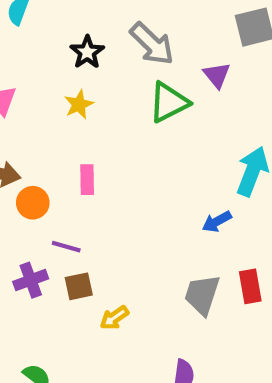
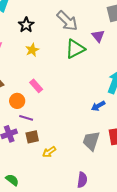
black star: (87, 52) -> (26, 25), moved
pink rectangle: (87, 180) -> (36, 86), turned -40
orange circle: (33, 203) -> (17, 101), moved

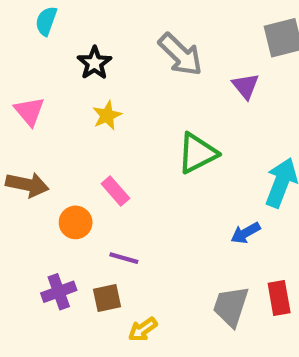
green triangle: (75, 49) -> (197, 153), moved
purple line: (26, 118) -> (124, 258), moved

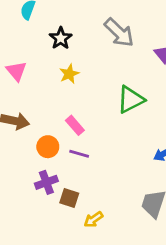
purple line: (124, 258) -> (79, 154), moved
purple cross: (59, 292) -> (46, 182), moved
brown square: (107, 298) -> (69, 198), turned 30

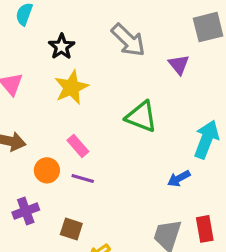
yellow star: (69, 74) -> (71, 87), size x1.5
green triangle: (131, 100) -> (141, 117), turned 48
purple cross: (46, 182) -> (26, 211), moved

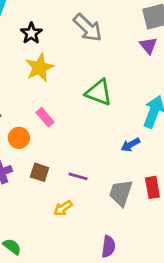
purple triangle: (179, 65) -> (148, 46), moved
purple line: (83, 178) -> (78, 176), moved
brown square: (71, 229) -> (40, 172), moved

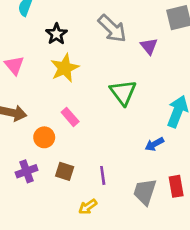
purple triangle: (148, 46) -> (149, 46), moved
green triangle: (99, 92) -> (123, 92), turned 32
purple line: (78, 176) -> (103, 175), turned 66

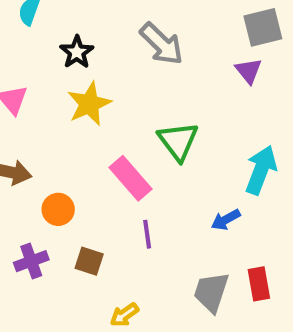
purple triangle: (149, 46) -> (248, 71), moved
pink rectangle: (70, 117) -> (131, 178), moved, size x1.5
purple line: (103, 175) -> (147, 234), moved

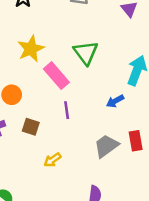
yellow star: (89, 104) -> (31, 49), moved
gray trapezoid: (211, 292) -> (106, 146), turned 36

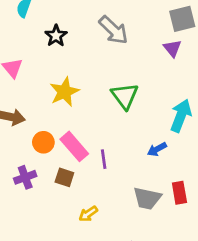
pink rectangle: (56, 76) -> (74, 146), moved
gray trapezoid: (106, 146) -> (147, 198), turned -132

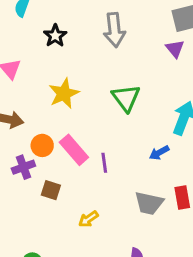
gray arrow: (114, 30) -> (114, 30), turned 40
purple cross: (25, 177) -> (23, 167), moved
brown square: (64, 177) -> (51, 190), moved

